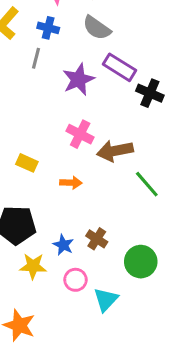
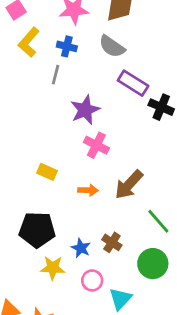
purple star: (79, 79) -> (85, 110), moved
brown arrow: (115, 151) -> (129, 185), moved, turned -36
green line: (147, 184) -> (158, 221), moved

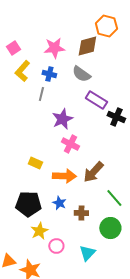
orange arrow: (88, 190) -> (64, 176), size x1.6
brown cross: (112, 242) -> (81, 213), turned -32
blue star: (81, 248) -> (59, 203), moved
yellow star: (53, 268) -> (39, 231), turned -30
pink circle: (92, 280) -> (56, 246), moved

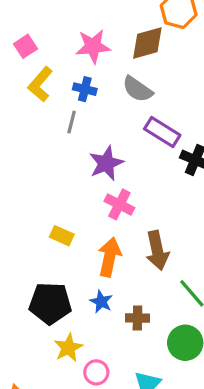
brown arrow: (93, 172) -> (157, 251), turned -55
orange arrow: (64, 176) -> (109, 257), turned -80

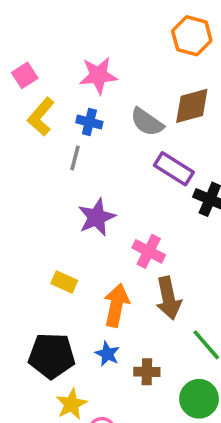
brown diamond: (147, 43) -> (192, 106), moved
purple star: (106, 163) -> (97, 217), moved
pink cross: (119, 204) -> (149, 251), moved

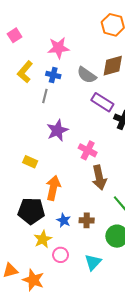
pink square: (25, 75) -> (15, 35), moved
yellow rectangle: (64, 282) -> (30, 162), moved
orange arrow: (116, 305) -> (53, 188), moved
blue star: (107, 354) -> (64, 220), moved

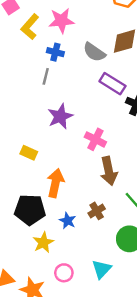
yellow L-shape: (25, 72) -> (30, 27), moved
brown cross: (87, 220) -> (97, 211), moved, turned -32
pink circle: (61, 255) -> (64, 273), moved

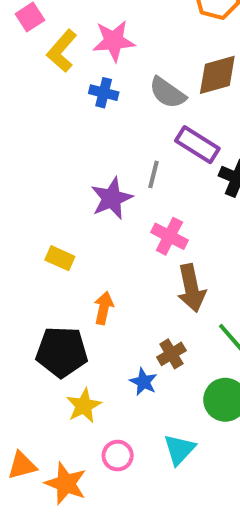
gray line: (46, 76) -> (154, 174), moved
orange arrow: (55, 183) -> (104, 308), size x0.7
blue star: (68, 221) -> (144, 382), moved

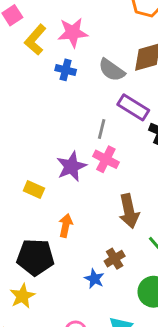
purple star: (112, 198) -> (71, 166), moved
pink cross: (169, 236) -> (106, 159), moved
yellow star: (84, 406) -> (22, 296), moved

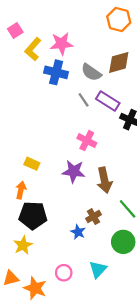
blue cross: (66, 70) -> (56, 72), size x1.5
gray line: (102, 129) -> (84, 100), moved, turned -48
purple star: (71, 166) -> (74, 171), moved, turned 30
orange arrow: (66, 225) -> (21, 190), moved

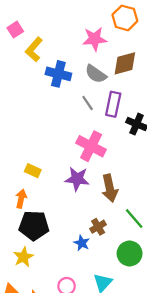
pink star: (62, 44) -> (95, 39), moved
purple rectangle: (108, 101) -> (113, 104), turned 70
pink cross: (87, 141) -> (91, 146), size x1.4

